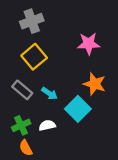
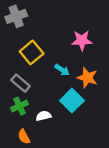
gray cross: (32, 21) -> (16, 16), moved
cyan arrow: (50, 93) -> (62, 70), moved
green cross: (21, 125) -> (20, 106), moved

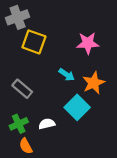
yellow square: (32, 52) -> (34, 42), moved, turned -30
orange star: (87, 78) -> (94, 83), turned 30
green cross: (20, 106) -> (19, 124), moved

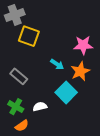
pink star: (88, 43) -> (83, 45), moved
green cross: (19, 124) -> (16, 107), turned -35
orange semicircle: (26, 146) -> (22, 126), turned -96

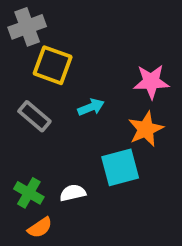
cyan arrow: (57, 64) -> (91, 107), moved, turned -56
gray rectangle: (19, 76) -> (34, 116), moved
cyan square: (66, 92) -> (120, 167), turned 30

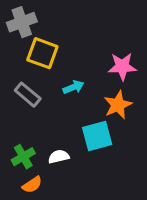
green cross: (29, 193) -> (23, 157), turned 30

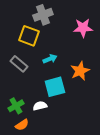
gray cross: (22, 22) -> (43, 15), moved
pink star: (122, 66) -> (83, 28), moved
cyan square: (97, 136) -> (55, 87), moved

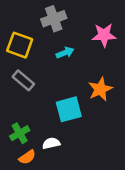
yellow square: (29, 36) -> (20, 45), moved
cyan arrow: (50, 59) -> (65, 53), moved
white semicircle: (40, 106) -> (51, 143), moved

